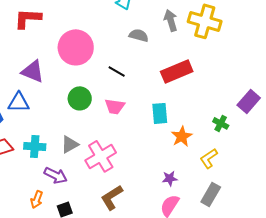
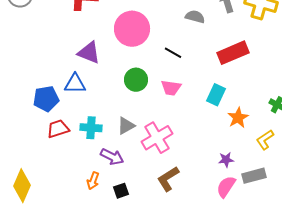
cyan rectangle: (160, 113) -> (216, 95), turned 30
gray rectangle: (211, 194) -> (254, 176), moved, turned 45

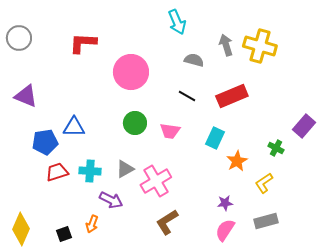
purple triangle: (89, 53) -> (26, 96), moved
black line: (173, 53) -> (187, 96), moved
gray rectangle: (254, 176) -> (266, 221), moved
black square: (121, 191) -> (64, 234), moved

